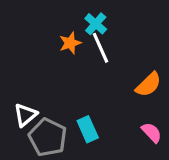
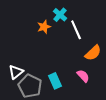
white line: (100, 48) -> (76, 30), moved
pink semicircle: (152, 133) -> (83, 76), moved

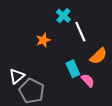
orange star: (44, 27) -> (43, 40), moved
cyan rectangle: (55, 81) -> (73, 69), moved

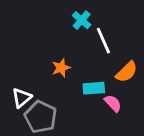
orange star: (43, 40) -> (61, 68), moved
cyan rectangle: (73, 69) -> (94, 88), turned -70

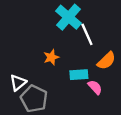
cyan cross: (82, 20) -> (69, 17), size x1.6

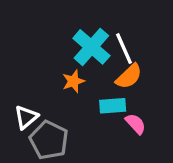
cyan cross: (69, 17) -> (91, 47), moved
orange semicircle: (106, 61) -> (129, 76), moved

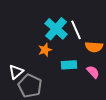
orange semicircle: (129, 76) -> (94, 47), moved, turned 48
pink semicircle: (136, 124) -> (93, 72), moved

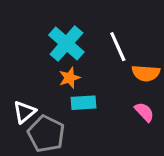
cyan cross: (56, 29) -> (66, 44), moved
cyan rectangle: (69, 65) -> (84, 103), moved

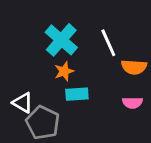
white triangle: (24, 112) -> (23, 103), turned -50
pink semicircle: (144, 112) -> (133, 103), turned 132

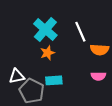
cyan rectangle: (77, 94) -> (54, 80), moved
white triangle: (23, 103) -> (17, 76), turned -42

